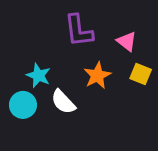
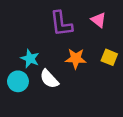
pink triangle: (127, 41) -> (99, 20), moved
orange star: (97, 76) -> (76, 58), turned 30

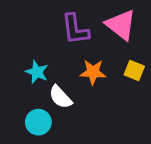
pink triangle: (99, 20) -> (121, 25), size x1.6
cyan circle: (18, 81) -> (38, 122), moved

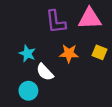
pink triangle: (121, 25) -> (90, 18), turned -40

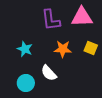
white semicircle: (45, 72) -> (49, 73), moved

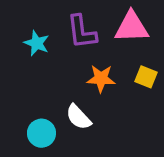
cyan star: (25, 49) -> (37, 43), moved

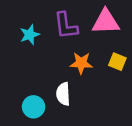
cyan star: (37, 43) -> (30, 35), turned 30
white semicircle: (78, 117) -> (63, 94), turned 40

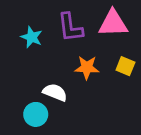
cyan star: (30, 35) -> (32, 37), turned -30
white semicircle: (63, 94) -> (55, 92), moved, turned 115

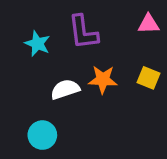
pink triangle: (113, 23) -> (149, 24), moved, size x0.6
white semicircle: (55, 92) -> (65, 89), moved, turned -40

